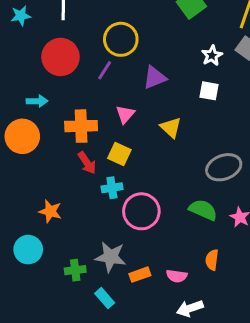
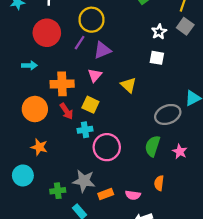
purple triangle: (155, 78) -> (102, 50), moved
orange circle: (22, 136) -> (35, 109), moved
green semicircle: (203, 210) -> (153, 146), turned -96

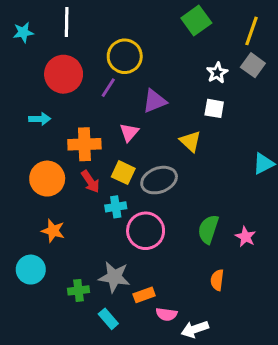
purple triangle: (102, 50) -> (155, 101), moved
yellow triangle: (129, 85) -> (190, 141), moved
gray ellipse: (168, 114) -> (159, 180), moved
pink semicircle: (133, 195) -> (166, 314), moved

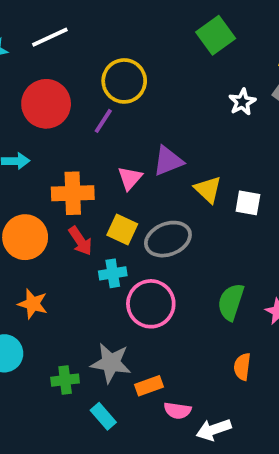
white line: (67, 22) -> (50, 37), turned 64
purple triangle: (155, 101) -> (168, 161), moved
white square: (214, 108) -> (248, 203), moved

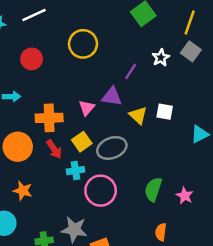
red circle: (46, 104) -> (32, 59), size x0.7
purple line: (103, 121) -> (131, 71), moved
purple triangle: (168, 161) -> (112, 97), turned 30
white square: (248, 203) -> (165, 112), moved
yellow square: (122, 230) -> (82, 142), turned 30

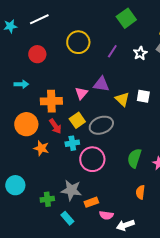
purple line: (131, 71) -> (112, 51), moved
orange star: (23, 191) -> (41, 148), moved

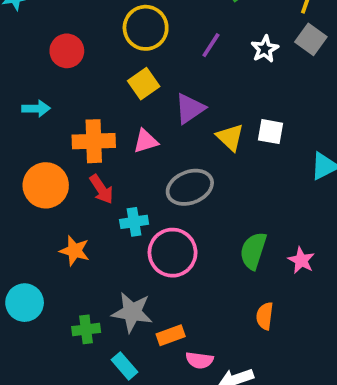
purple triangle: (101, 84) -> (190, 109), turned -42
pink triangle: (81, 93) -> (146, 141), moved, turned 32
yellow square: (77, 120) -> (144, 84), moved
orange star: (41, 148) -> (75, 251), moved

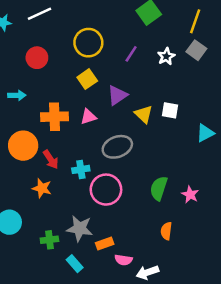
red arrow: (101, 189) -> (51, 159), moved

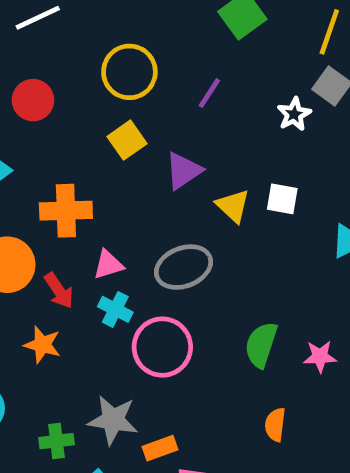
white star: (166, 56) -> (294, 114), moved
pink triangle: (88, 117) -> (108, 265), moved
cyan cross: (81, 169) -> (115, 309), turned 36
pink star: (190, 195) -> (320, 356), turned -30

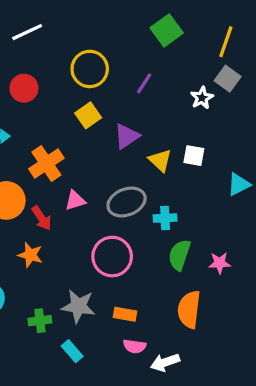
orange cross: (66, 211) -> (46, 164), turned -32
cyan cross: (115, 309) -> (165, 218), moved, turned -30
orange semicircle: (275, 425) -> (189, 309), size x1.6
orange rectangle: (160, 448) -> (125, 314), moved, turned 30

